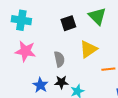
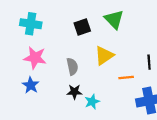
blue star: (40, 85) -> (31, 85), moved

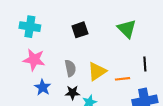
green triangle: (114, 19) -> (127, 29), moved
yellow triangle: (104, 56) -> (97, 71), moved
blue star: (31, 85) -> (43, 87), moved

